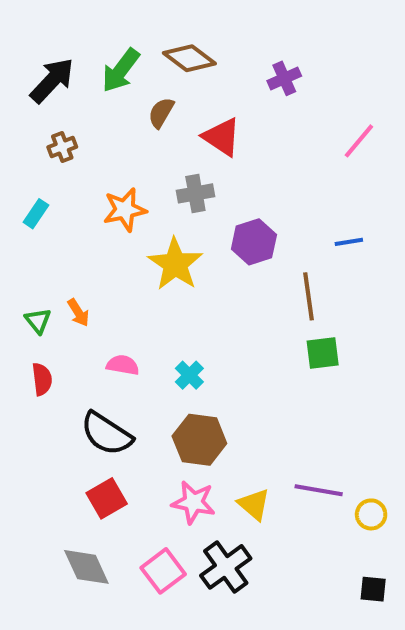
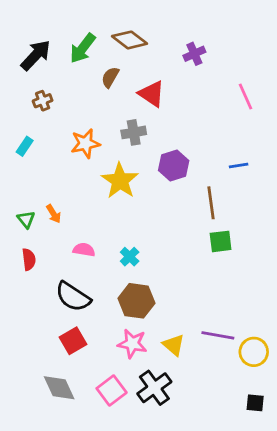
pink line: (359, 141) -> (245, 97), turned -64
yellow circle: (371, 514) -> (254, 352), size x1.4

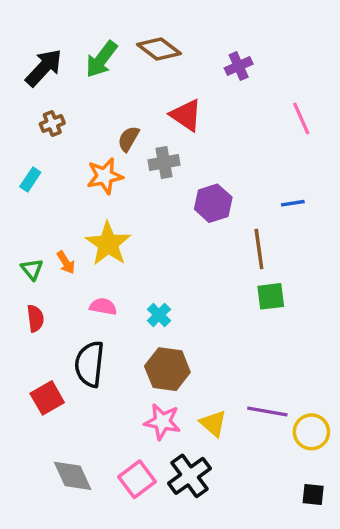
brown semicircle: (110, 77) -> (129, 139), moved
yellow star: (120, 181) -> (108, 244), moved
black semicircle: (73, 297) -> (90, 364), turned 63
red square: (73, 341) -> (47, 398), moved

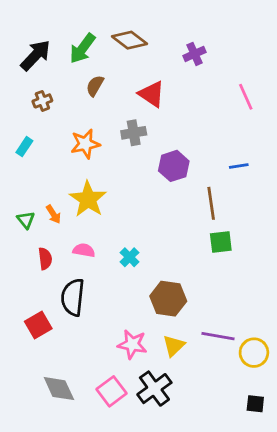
brown semicircle: (129, 139) -> (95, 86), moved
red semicircle: (35, 318) -> (45, 259), moved
brown hexagon: (167, 369) -> (168, 299), moved
yellow triangle: (213, 423) -> (174, 346), turned 35

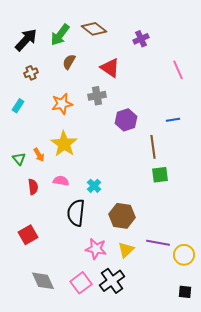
black semicircle: (73, 297) -> (76, 213), moved

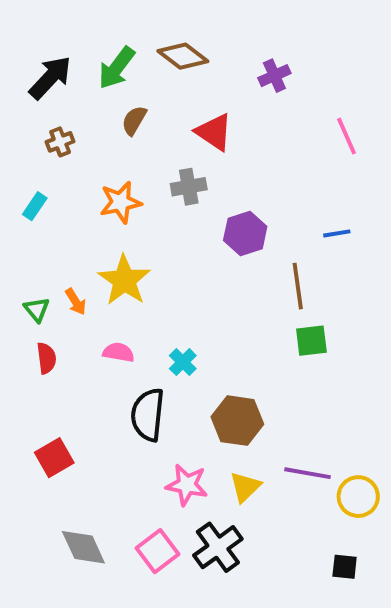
red semicircle: (33, 187) -> (46, 358), moved
black square: (185, 292) -> (345, 567), moved

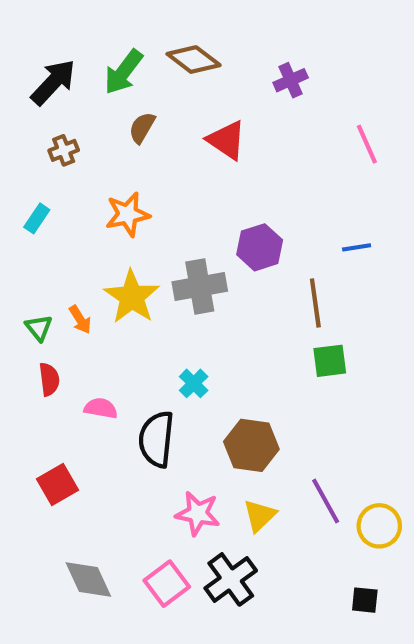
gray cross: (189, 187) -> (200, 287), moved, size x1.4
pink semicircle: (119, 352) -> (101, 408), moved
purple line: (308, 473) -> (326, 501), turned 51

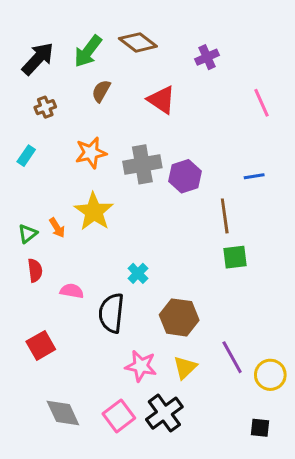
gray cross: (200, 287) -> (142, 164), moved
green triangle: (39, 328) -> (28, 234), turned 30

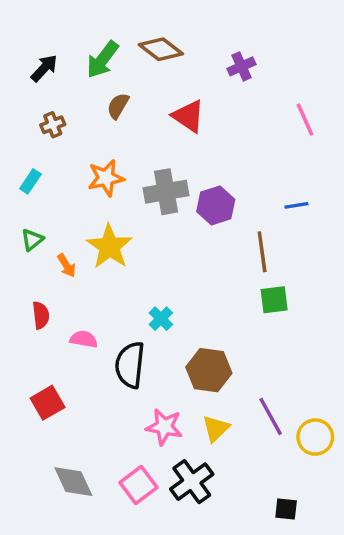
black arrow: (38, 59) -> (44, 68), size x0.7
green triangle: (28, 234) -> (32, 240), moved
black square: (260, 428) -> (286, 509), moved

